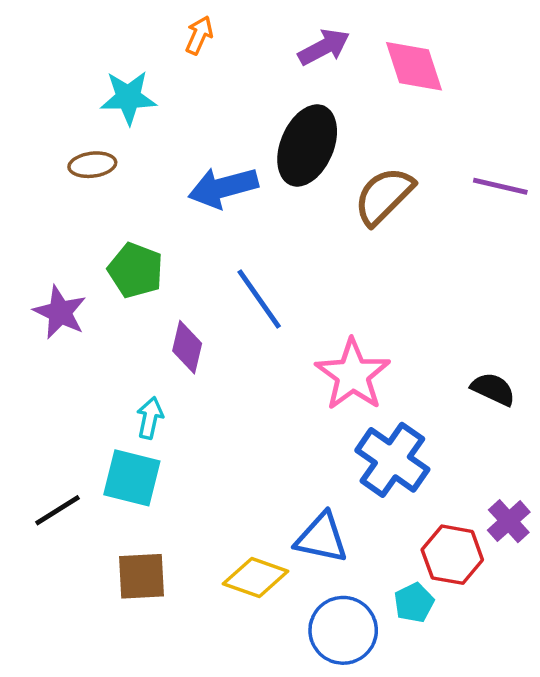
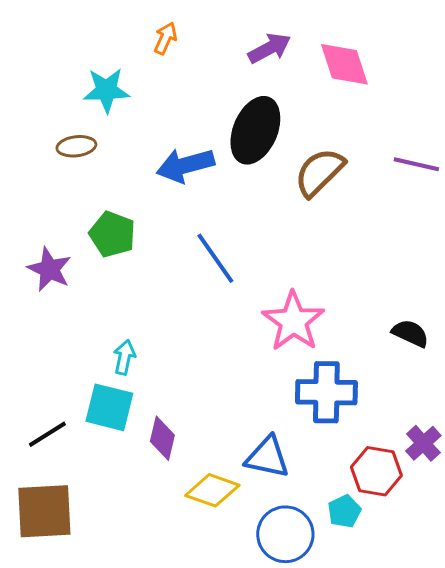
purple diamond: (187, 347) -> (162, 438), moved
blue cross: (392, 460) -> (326, 392), turned -34
brown square: (142, 576) -> (44, 511), moved, size x1.4

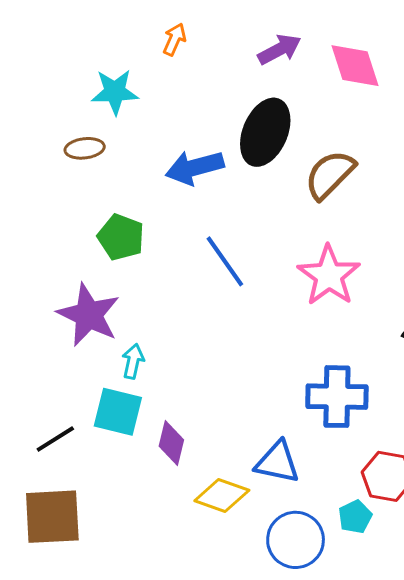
purple star: (49, 269) -> (89, 315), moved, size x1.4
pink star: (293, 321) -> (329, 276), moved

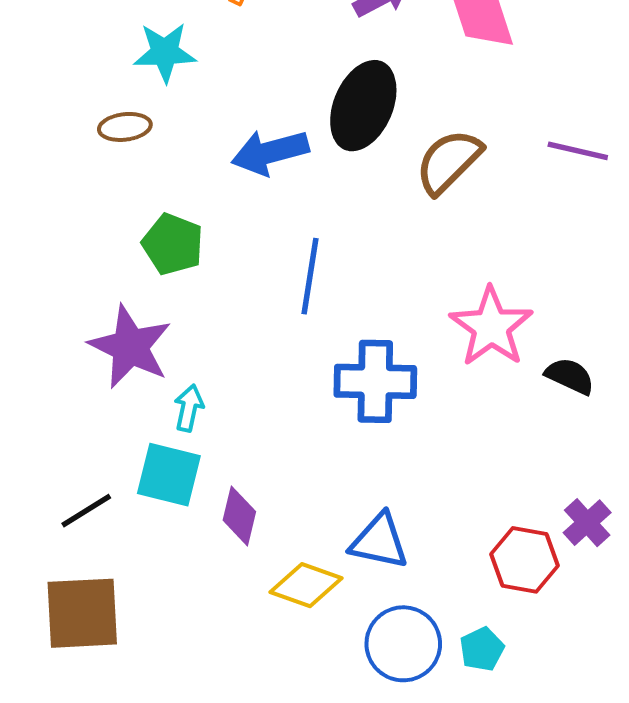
blue line: (225, 261) -> (310, 276), turned 44
pink star: (329, 276) -> (491, 327), moved
blue cross: (337, 397) -> (375, 381), moved
cyan pentagon: (355, 517) -> (482, 649), moved

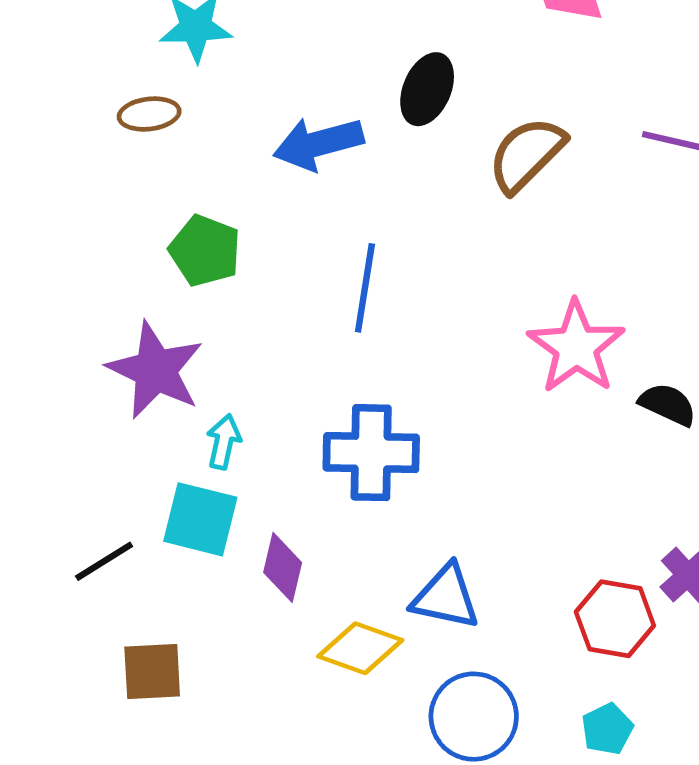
black ellipse: (363, 106) -> (427, 89), size x0.7
blue cross: (375, 381) -> (371, 453), moved
brown square: (82, 613) -> (152, 672), moved, size x0.7
cyan pentagon: (482, 649) -> (607, 729), moved

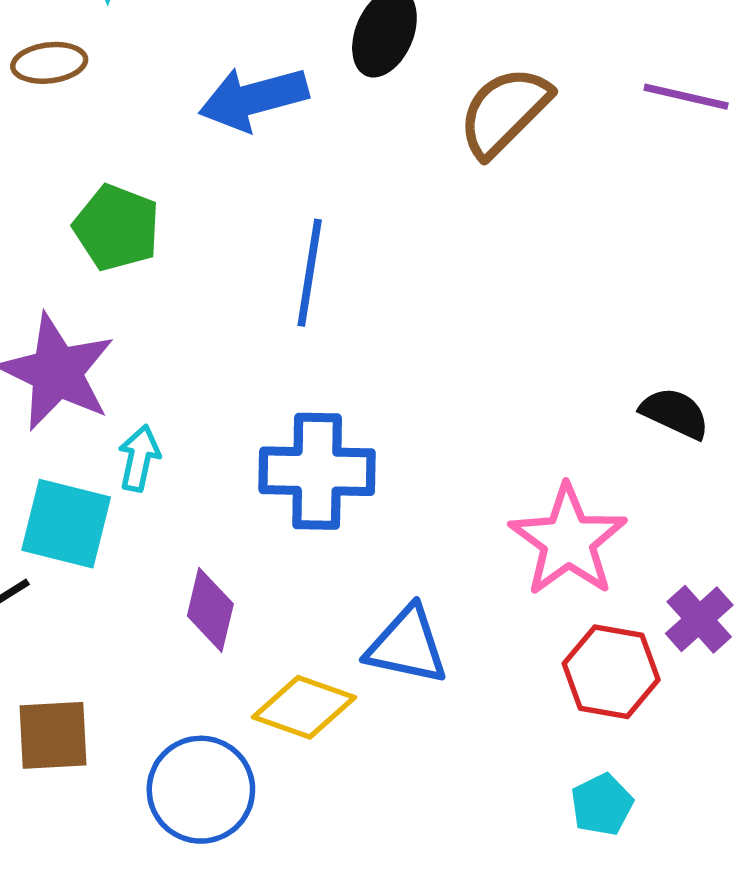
pink star: (576, 347) -> (568, 541), moved
cyan square: (200, 519) -> (66, 524), moved
blue circle: (474, 717) -> (201, 790), moved

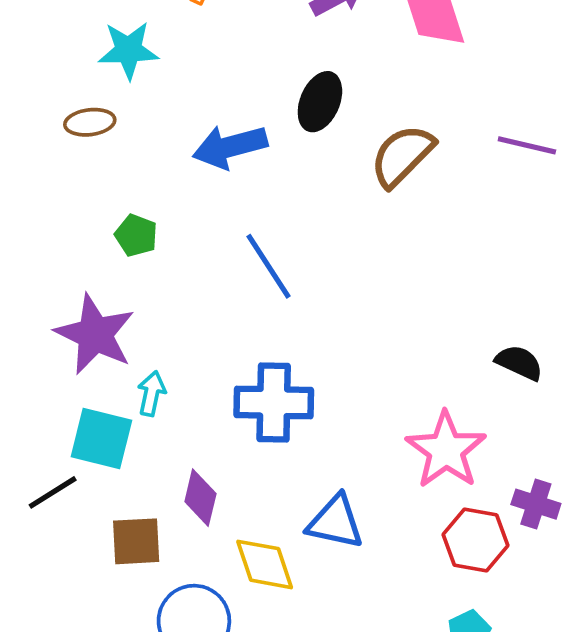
green pentagon: (117, 228) -> (136, 235), size x0.7
blue line: (310, 273) -> (269, 266), turned -42
purple cross: (699, 619) -> (536, 504), turned -30
yellow diamond: (304, 707) -> (265, 564), turned 52
brown square: (53, 735) -> (136, 541), moved

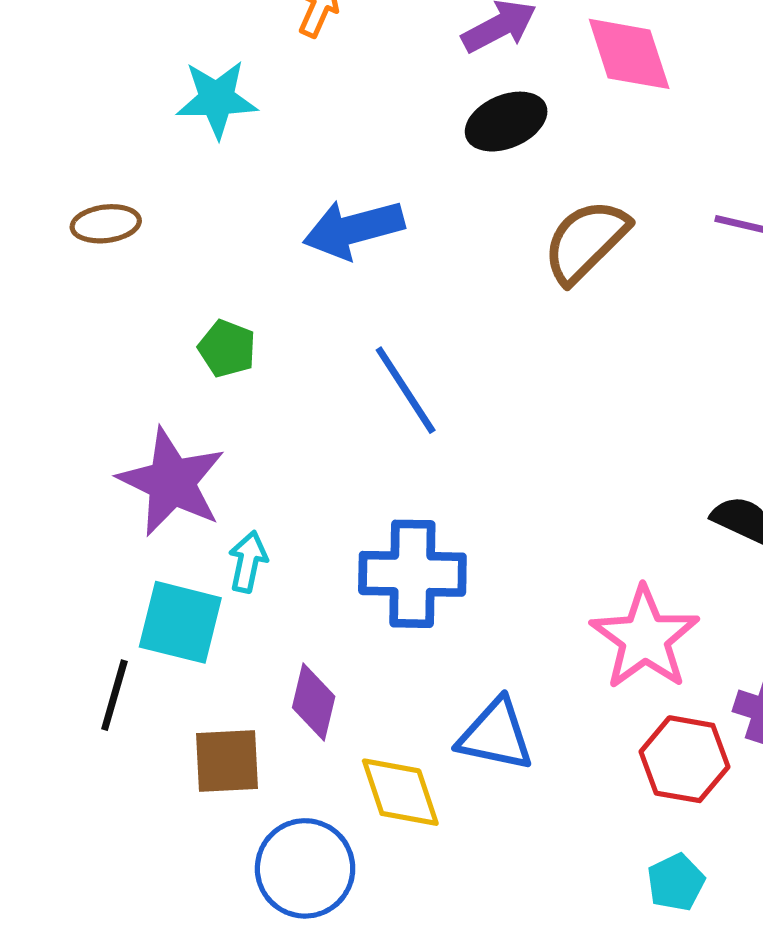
black ellipse: (320, 102) -> (506, 122), moved, turned 44
brown ellipse: (90, 122) -> (106, 224), moved
black line: (53, 492) -> (114, 695), turned -42

